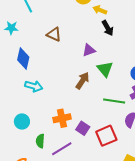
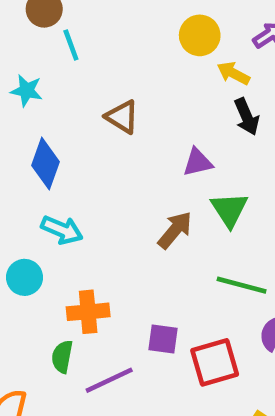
orange cross: (62, 118) -> (88, 312), moved
cyan circle: (22, 122) -> (25, 277), moved
purple square: (83, 128) -> (163, 339), turned -32

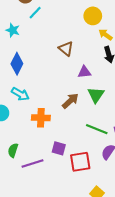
cyan line: (71, 45) -> (35, 13), turned 56
brown triangle: (122, 117) -> (66, 49), moved
orange cross: (88, 312) -> (41, 118), moved

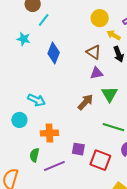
brown triangle: (66, 49) -> (94, 52), moved
blue diamond: (17, 64) -> (54, 53), moved
orange cross: (41, 118) -> (49, 133), moved
red square: (80, 162) -> (100, 160), turned 35

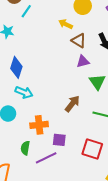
yellow arrow: (114, 35) -> (66, 24), moved
blue diamond: (54, 53) -> (16, 67), moved
brown arrow: (85, 102) -> (72, 104), moved
purple square: (78, 149) -> (59, 140), moved

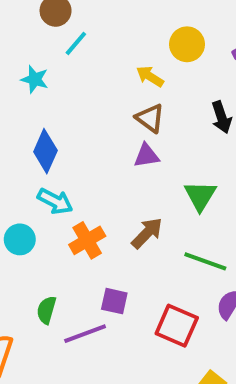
brown triangle: (79, 40) -> (150, 118), moved
purple triangle: (83, 61) -> (146, 156), moved
orange cross: (39, 125) -> (87, 240), moved, turned -30

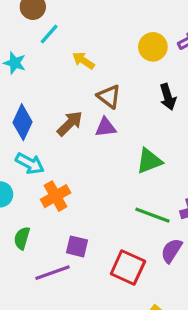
yellow circle: (187, 44) -> (153, 47), moved
yellow arrow: (150, 76) -> (83, 61), moved
green triangle: (200, 196) -> (149, 161), turned 36
brown arrow: (147, 233) -> (70, 123), moved
green semicircle: (46, 310) -> (22, 238), moved

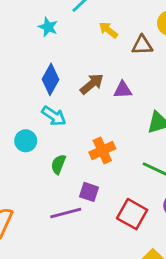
brown triangle: (109, 96) -> (142, 45), moved, turned -45
orange cross: (56, 196) -> (102, 150), moved
green semicircle: (22, 238) -> (58, 164), moved

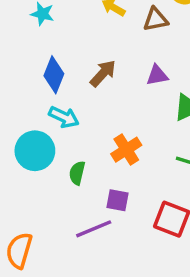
purple triangle: (123, 90) -> (157, 75), moved
cyan circle: (26, 141) -> (35, 151), size x1.5

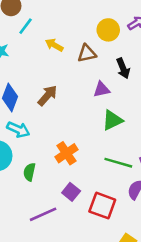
purple triangle: (157, 75) -> (102, 89), moved
purple square: (118, 200) -> (71, 192), moved, turned 30

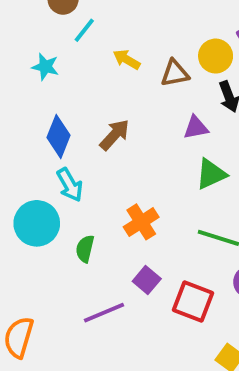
yellow circle: (108, 30) -> (216, 56), moved
cyan arrow: (18, 130) -> (70, 185), turned 35

